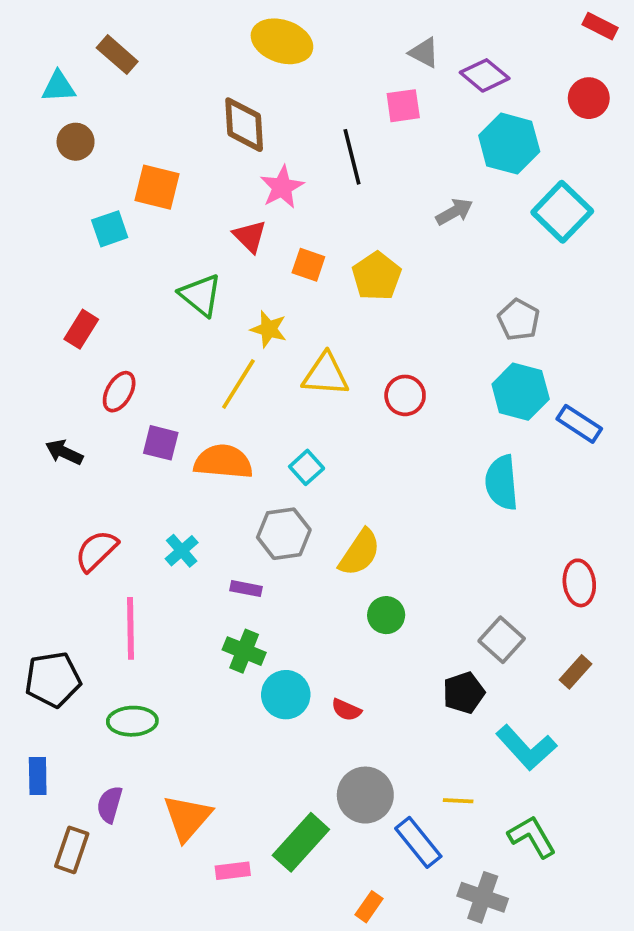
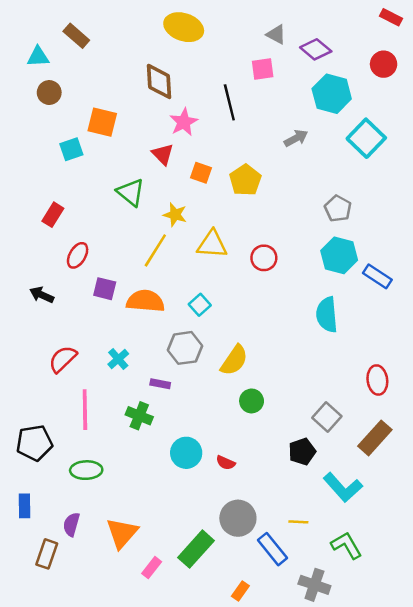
green cross: (244, 651) -> (139, 416), moved
brown rectangle: (575, 672) -> (375, 438), size x1.6
pink rectangle: (233, 871) -> (152, 568), turned -45

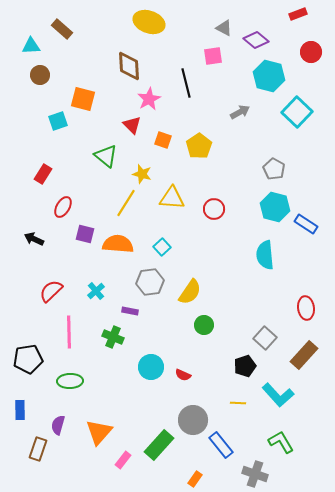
red rectangle: (391, 17) -> (298, 14), moved, turned -48
yellow line: (298, 522) -> (238, 403), moved

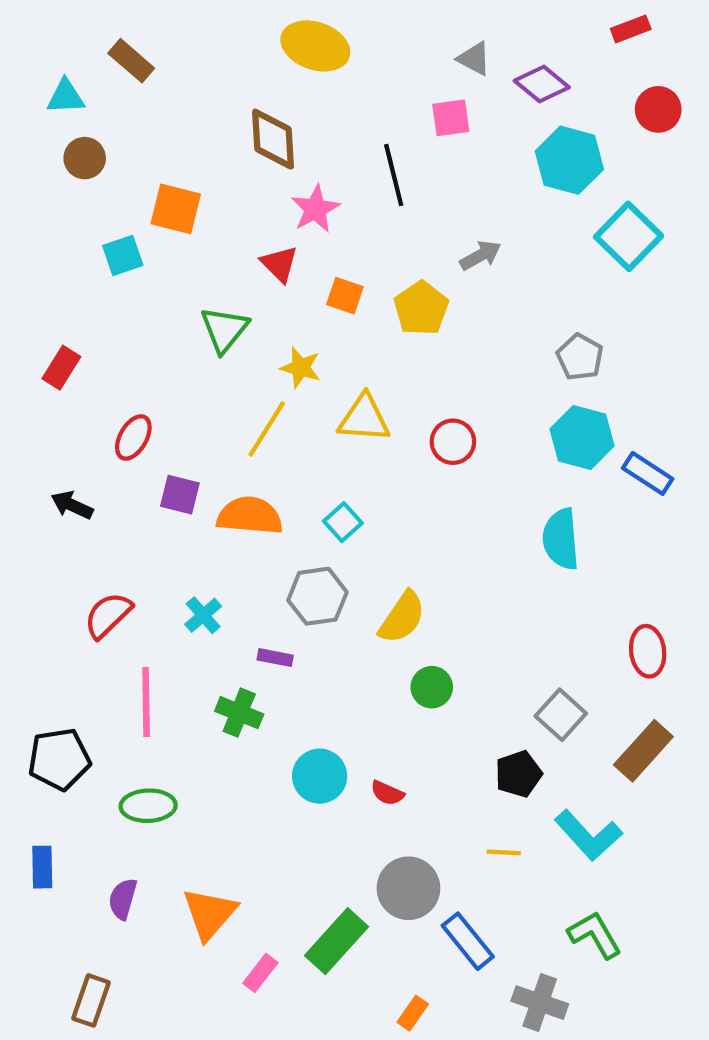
gray arrow: (240, 112) -> (480, 255), moved
green triangle: (106, 156) -> (224, 330), turned 30
red rectangle: (43, 174) -> (61, 368), moved
brown rectangle: (38, 449) -> (91, 1000), moved

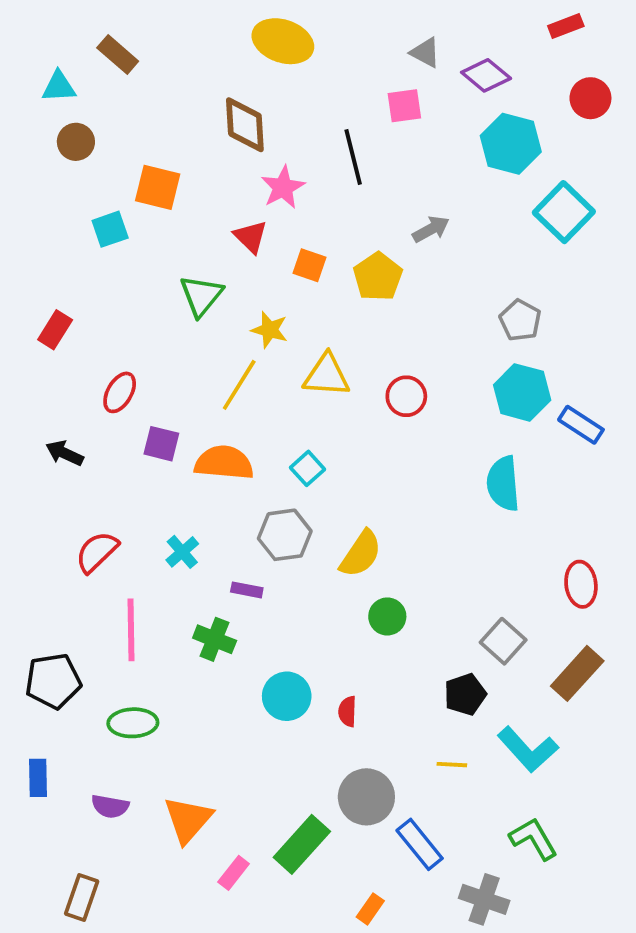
red semicircle: (387, 793) -> (347, 711), turned 68
purple semicircle: (123, 899) -> (110, 806), turned -96

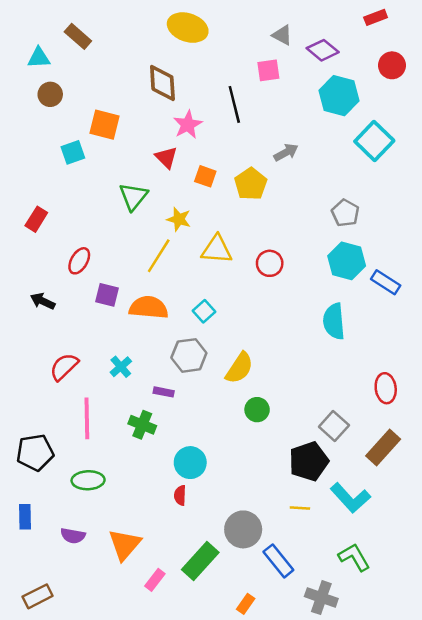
black pentagon: (465, 694) -> (309, 461), size x1.4
red semicircle: (347, 711) -> (180, 495), moved
brown rectangle: (82, 898) -> (38, 596), moved, turned 44

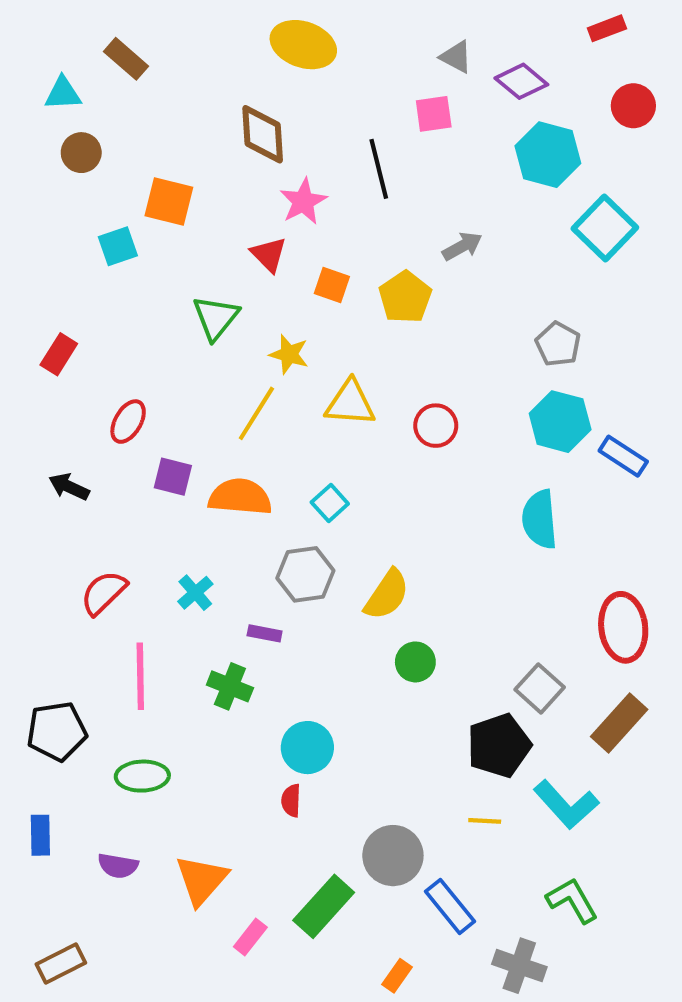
red ellipse: (386, 388) -> (623, 627), size x1.4

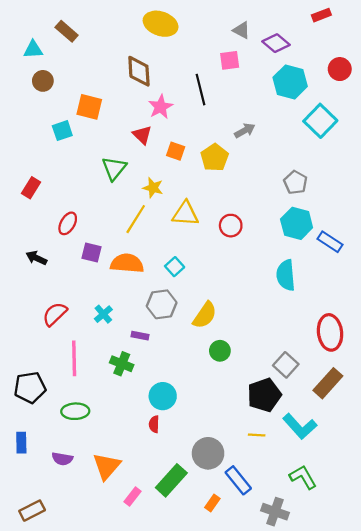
red circle: (633, 106) -> (340, 69), moved
orange rectangle: (397, 976) -> (212, 503), moved

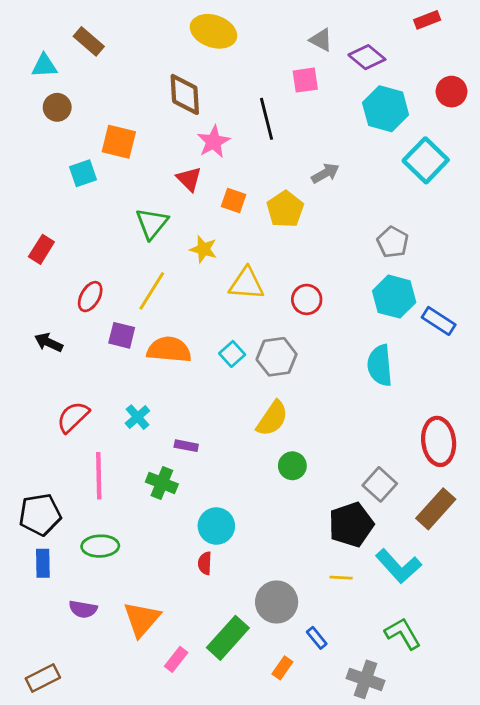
yellow line: (136, 219) -> (152, 291), moved
gray hexagon: (162, 304) -> (277, 357), moved
blue rectangle: (21, 443) -> (43, 563), moved
blue rectangle: (238, 480) -> (317, 638), size x0.6

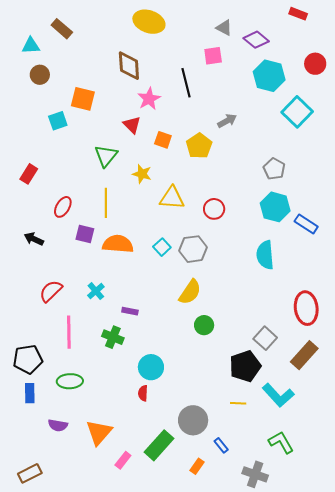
red rectangle: (427, 20) -> (298, 14), turned 42
yellow line: (152, 291) -> (106, 203), turned -32

